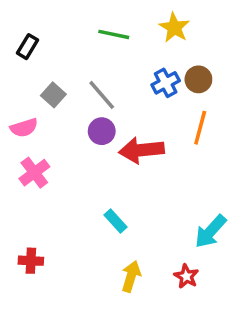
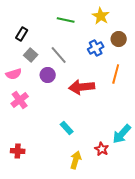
black rectangle: (27, 47) -> (22, 34), moved
brown circle: (198, 79) -> (119, 39), moved
purple circle: (102, 131) -> (48, 75), moved
red star: (186, 276) -> (102, 149), moved

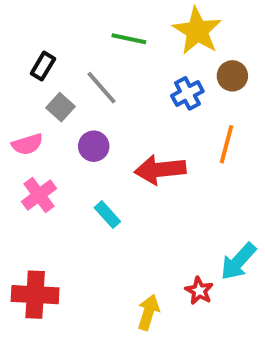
yellow star: (101, 16) -> (197, 31), size x1.4
gray line: (59, 55) -> (102, 88), moved
cyan rectangle: (67, 128) -> (107, 215), moved
red cross: (18, 151) -> (35, 295), size x1.6

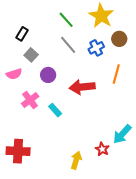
green line: (129, 39) -> (66, 20), turned 36
gray line: (102, 88) -> (68, 45), moved
pink cross: (39, 195) -> (30, 100), moved

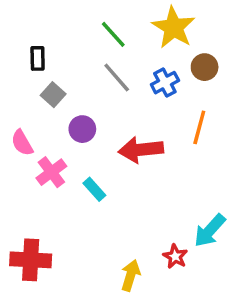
black rectangle: (22, 34) -> (38, 58), turned -32
pink semicircle: (14, 74) -> (22, 143), moved, turned 77

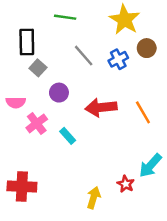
green line: (113, 34) -> (65, 17), moved, turned -40
black rectangle: (38, 58) -> (27, 42), size x1.5
orange line: (199, 127) -> (143, 112), moved, turned -45
pink semicircle: (22, 143) -> (16, 102), turned -60

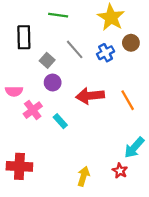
gray square: (38, 68) -> (47, 60), moved
red star: (126, 184) -> (120, 171), moved

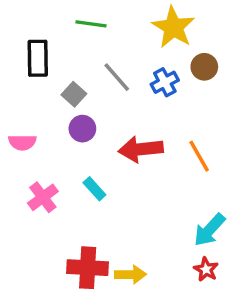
pink cross: (33, 110) -> (43, 197), moved
red cross: (19, 166) -> (88, 268), moved
red star: (120, 171) -> (206, 269), moved
yellow arrow: (83, 176) -> (130, 275), turned 72

